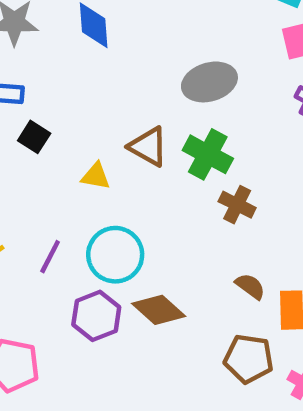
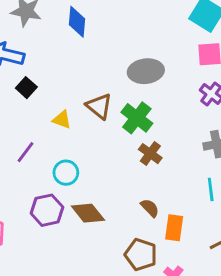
cyan circle: (115, 255) -> (66, 173), size x0.7
purple line: (50, 257) -> (25, 152), moved

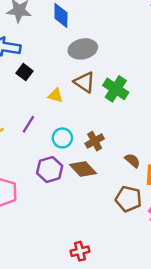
gray ellipse: (146, 71) -> (83, 49), moved
brown cross: (150, 154) -> (95, 141), moved, turned 30

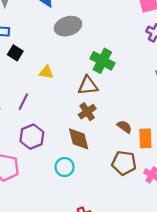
brown triangle: (84, 82) -> (88, 86), moved, turned -35
cyan circle: (62, 138) -> (65, 167), moved
brown diamond: (83, 169) -> (79, 139), turned 35
purple hexagon: (50, 170) -> (32, 137), moved

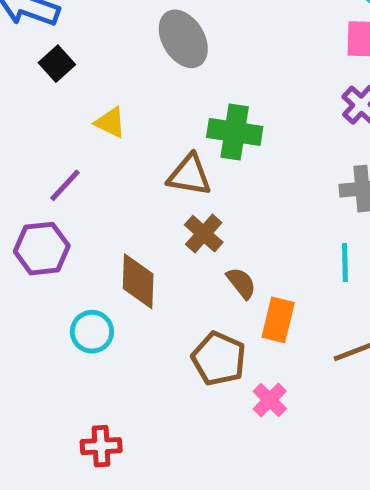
gray ellipse: (68, 26) -> (183, 39), turned 60
green cross: (102, 61) -> (235, 132), turned -35
purple line: (23, 102) -> (65, 185), moved
brown cross: (87, 112) -> (204, 234), moved, turned -30

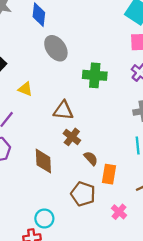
green cross: (235, 132) -> (95, 75), moved
cyan circle: (92, 332) -> (44, 218), moved
pink cross: (270, 400) -> (119, 212), moved

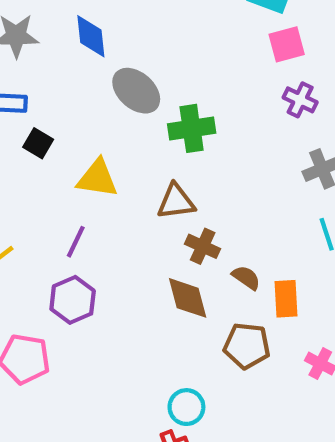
green cross: (95, 75) -> (192, 128), moved
yellow triangle: (25, 89) -> (97, 178), size x1.5
brown diamond: (43, 161) -> (188, 298), moved

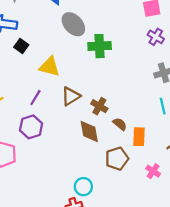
brown triangle: (176, 202) -> (71, 96), moved, turned -30
brown pentagon: (247, 346) -> (117, 159), turned -30

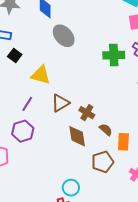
green cross: (100, 46) -> (114, 55), moved

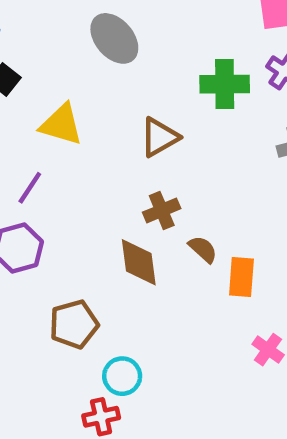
brown triangle: (60, 103) -> (160, 137), moved
brown cross: (87, 113) -> (162, 210), turned 35
brown pentagon: (103, 162) -> (74, 324), moved

